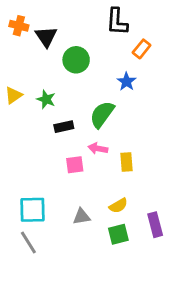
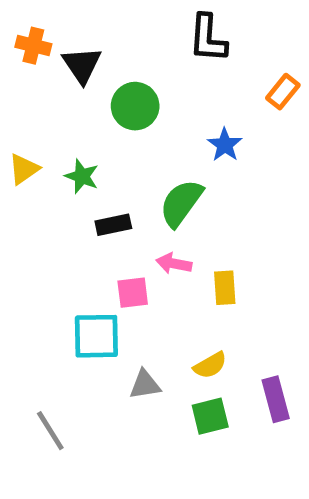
orange rectangle: (142, 49) -> (283, 92), moved
cyan square: (32, 210) -> (96, 336), moved

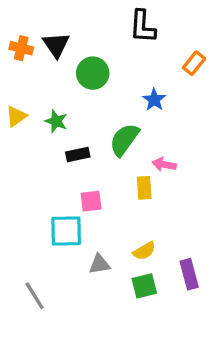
orange cross: (33, 46) -> (21, 48), moved
pink arrow: (174, 264) -> (164, 165), moved
yellow rectangle: (225, 288) -> (144, 188), moved

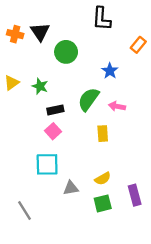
pink arrow: (164, 165) -> (117, 106), moved
pink square: (91, 201) -> (53, 131), moved, turned -35

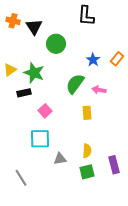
orange cross: (15, 34) -> (13, 21), moved
orange rectangle: (138, 45) -> (117, 59), moved
green star: (40, 86) -> (34, 73), size x1.5
black rectangle: (55, 110) -> (24, 93), moved
yellow semicircle: (103, 179) -> (87, 151), turned -56

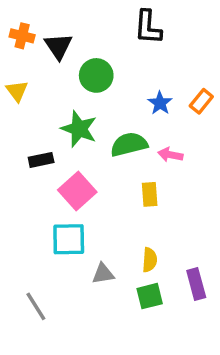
yellow triangle: (10, 70) -> (17, 91), moved, turned -32
green star: (34, 73) -> (79, 129), moved
green semicircle: (75, 84) -> (129, 144), turned 40
pink square: (45, 111) -> (77, 191), size x1.5

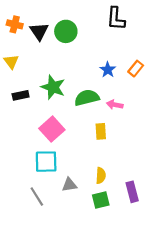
black L-shape: (148, 27) -> (116, 19), moved
green circle: (96, 75) -> (66, 31), moved
black rectangle: (41, 160) -> (21, 95), moved
gray line: (36, 306) -> (37, 196), moved

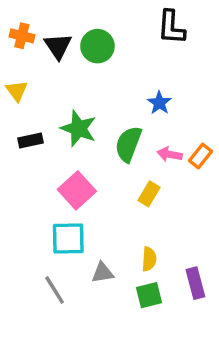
orange rectangle: (136, 69) -> (201, 156), moved
green semicircle: (87, 98) -> (128, 144), turned -55
yellow rectangle: (101, 131) -> (149, 194), turned 35

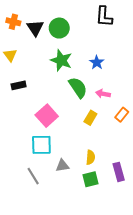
green star: (79, 129) -> (61, 60), moved
green semicircle: (128, 144) -> (78, 87), turned 125
orange rectangle: (201, 156) -> (122, 115), moved

